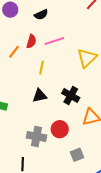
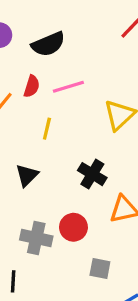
black semicircle: (41, 15) -> (48, 44), size x1.5
black triangle: (40, 96) -> (27, 175), moved, turned -35
gray square: (77, 155) -> (100, 269), turned 32

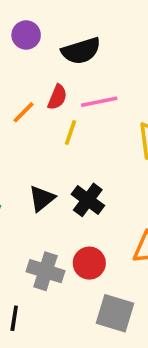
yellow line: (47, 129) -> (70, 132), moved
black cross: (92, 174) -> (88, 200), moved
gray square: (100, 269) -> (115, 313), size x1.5

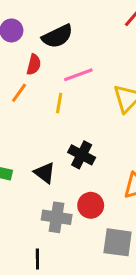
red semicircle: (57, 97) -> (34, 65), moved
black triangle: (42, 198) -> (45, 173), moved, turned -35

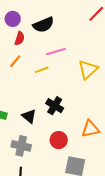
red semicircle: (34, 65) -> (20, 38), moved
yellow line: (59, 103) -> (42, 70), turned 56
gray cross: (57, 217) -> (21, 146), moved

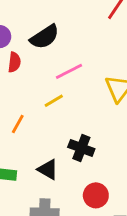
orange line: (15, 61) -> (18, 124), moved

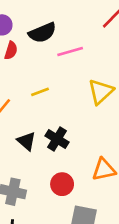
pink line: (69, 71) -> (70, 52), moved
black triangle: (48, 169) -> (26, 141), moved

